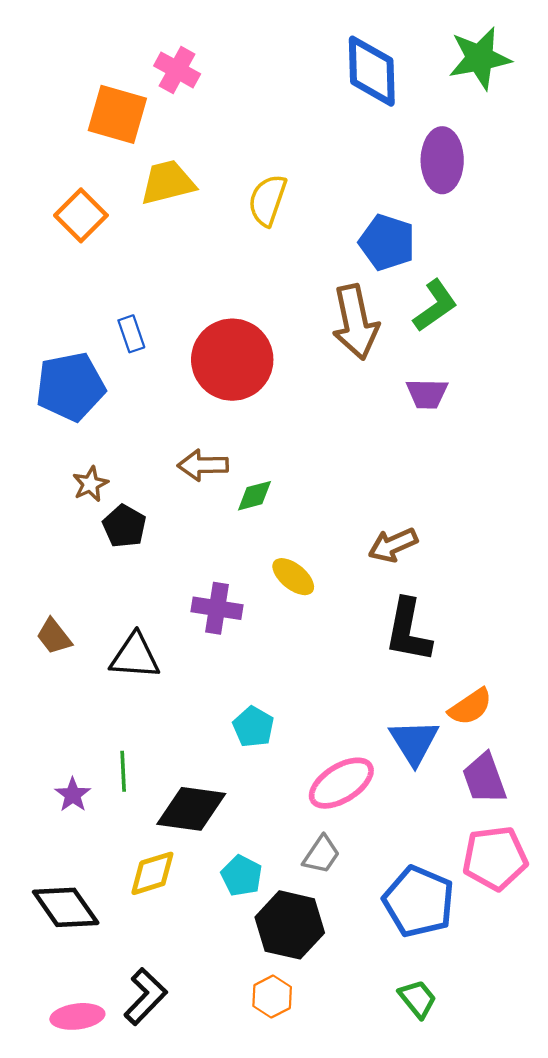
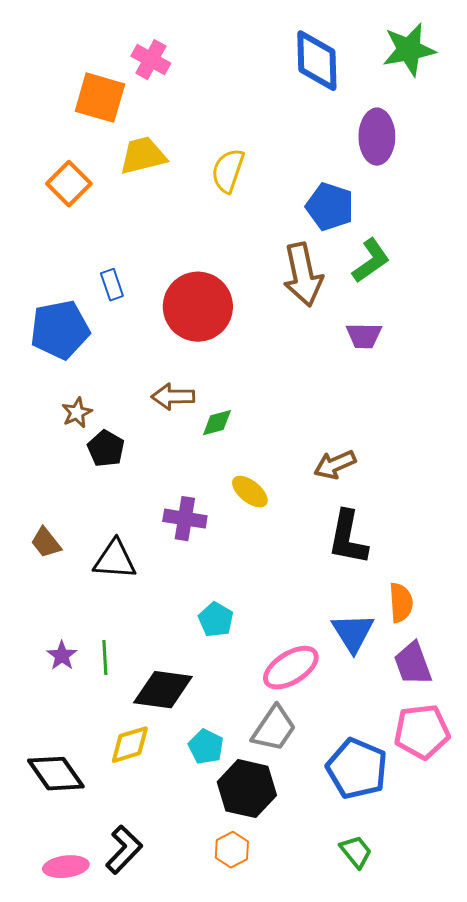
orange semicircle: (470, 707) -> (401, 603), turned -60
purple star: (73, 795) -> (62, 656), moved
gray trapezoid: (321, 855) -> (274, 729), size x1.4

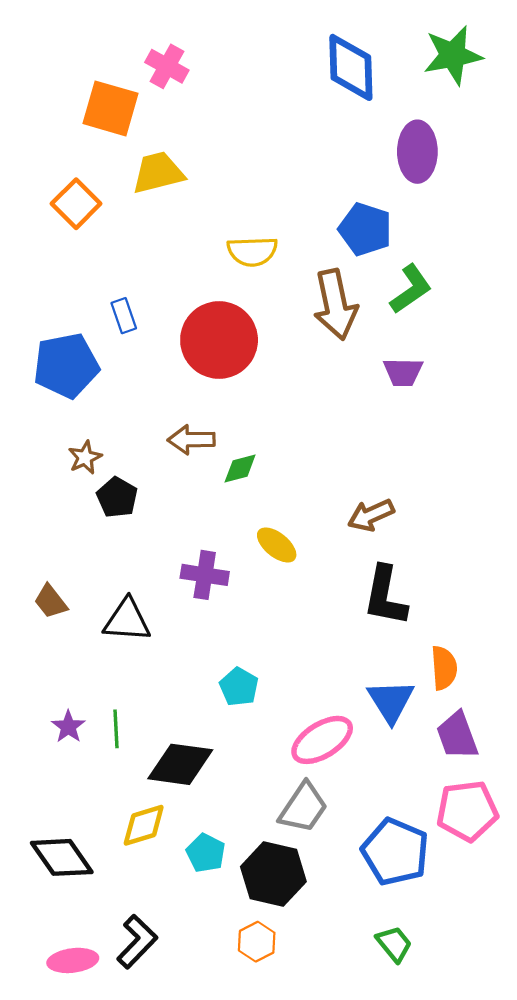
yellow semicircle: (228, 171) -> (252, 251), moved, turned -111
cyan pentagon: (206, 747) -> (206, 853), moved

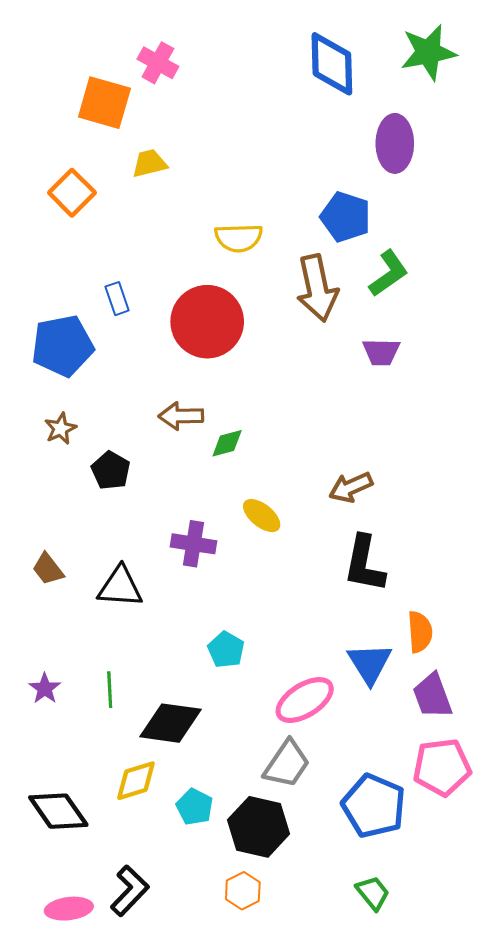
yellow trapezoid: (158, 173) -> (150, 163), size x0.7
brown star: (85, 457) -> (60, 429), moved
purple star: (68, 727) -> (45, 688), moved

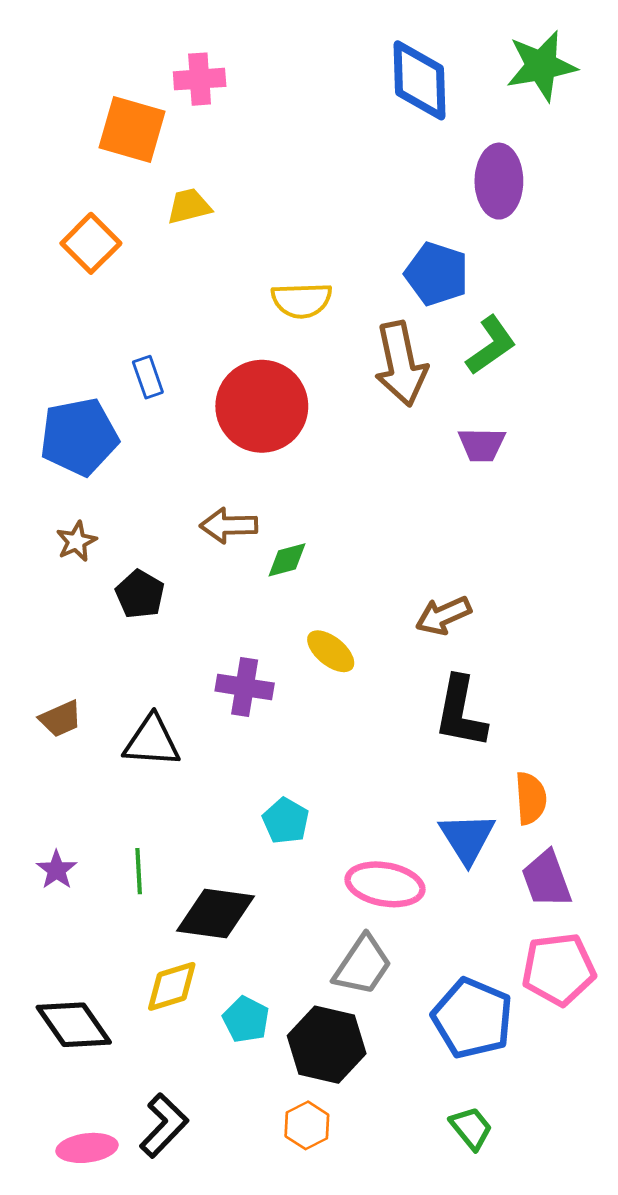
pink cross: (158, 63) -> (200, 79), turned -33
brown trapezoid: (48, 569) -> (61, 719), turned -76
pink ellipse: (305, 700) -> (385, 884), turned 42

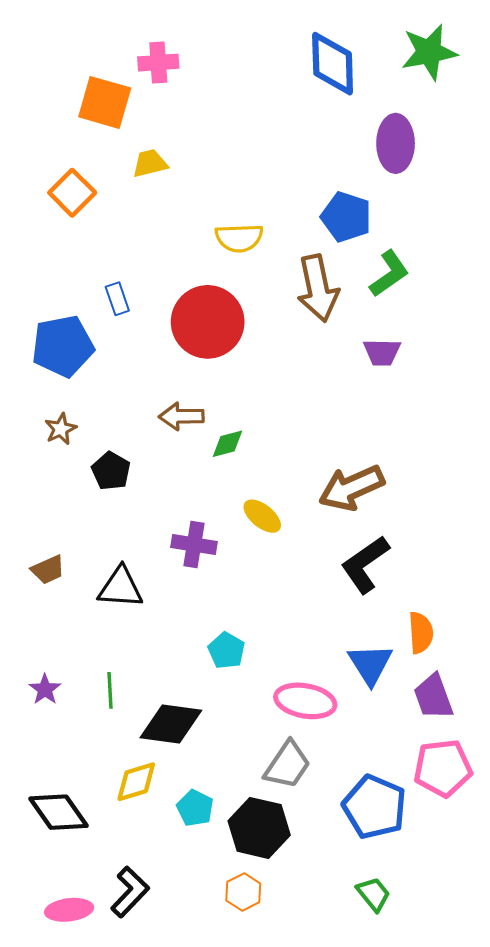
brown arrow: (443, 615) -> (351, 488), size x1.5
black L-shape: (461, 712) -> (365, 564), turned 44

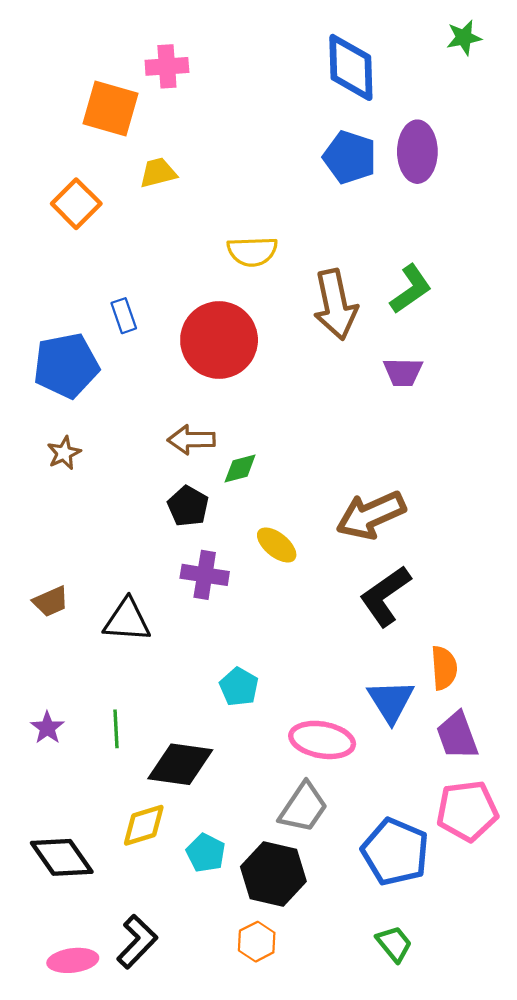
green star: (429, 52) -> (464, 38), moved, size x0.6
blue pentagon: (346, 217) -> (350, 157), moved
black pentagon: (111, 471) -> (188, 506), moved

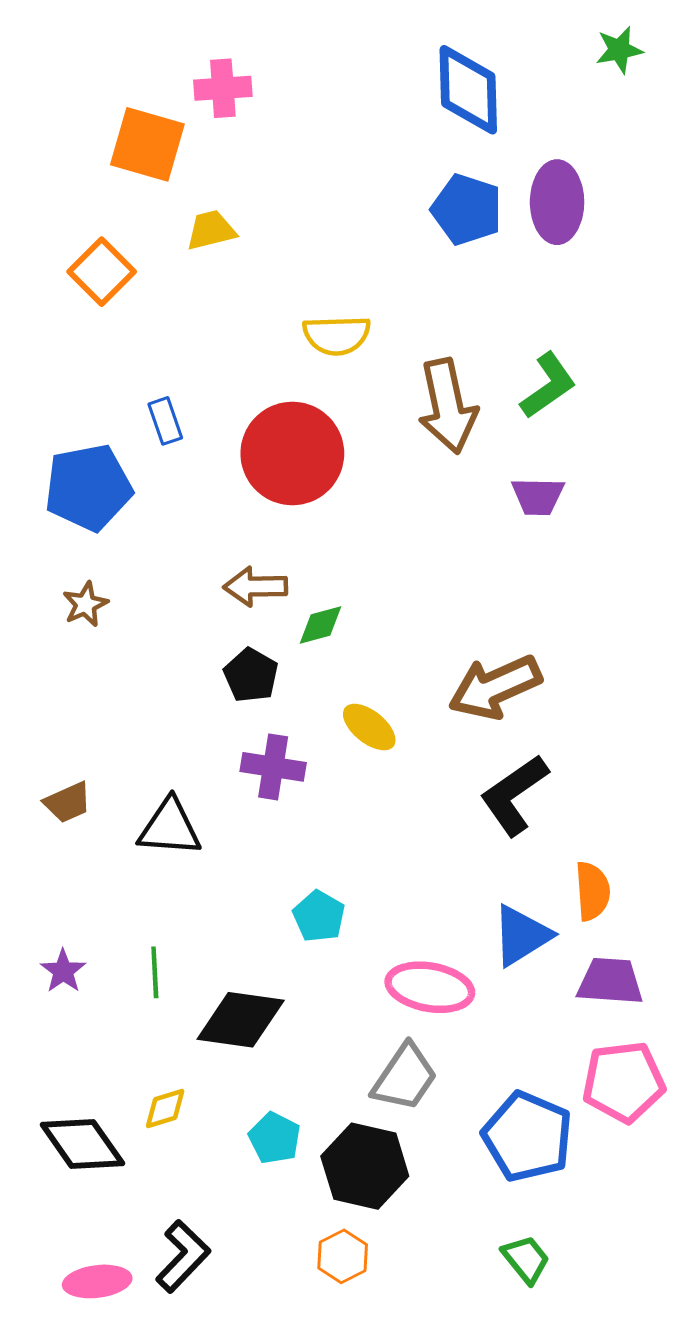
blue triangle: (391, 701) -> (522, 935), turned 30
purple trapezoid: (457, 736) -> (610, 981), turned 114
yellow diamond: (144, 825) -> (165, 1108), moved, size x0.7

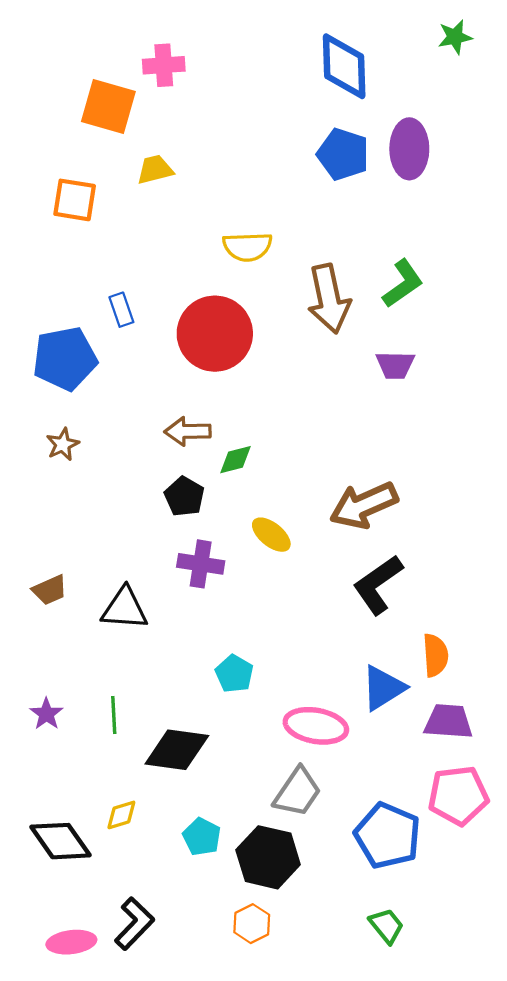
orange square: (102, 272) -> (75, 200), turned -36

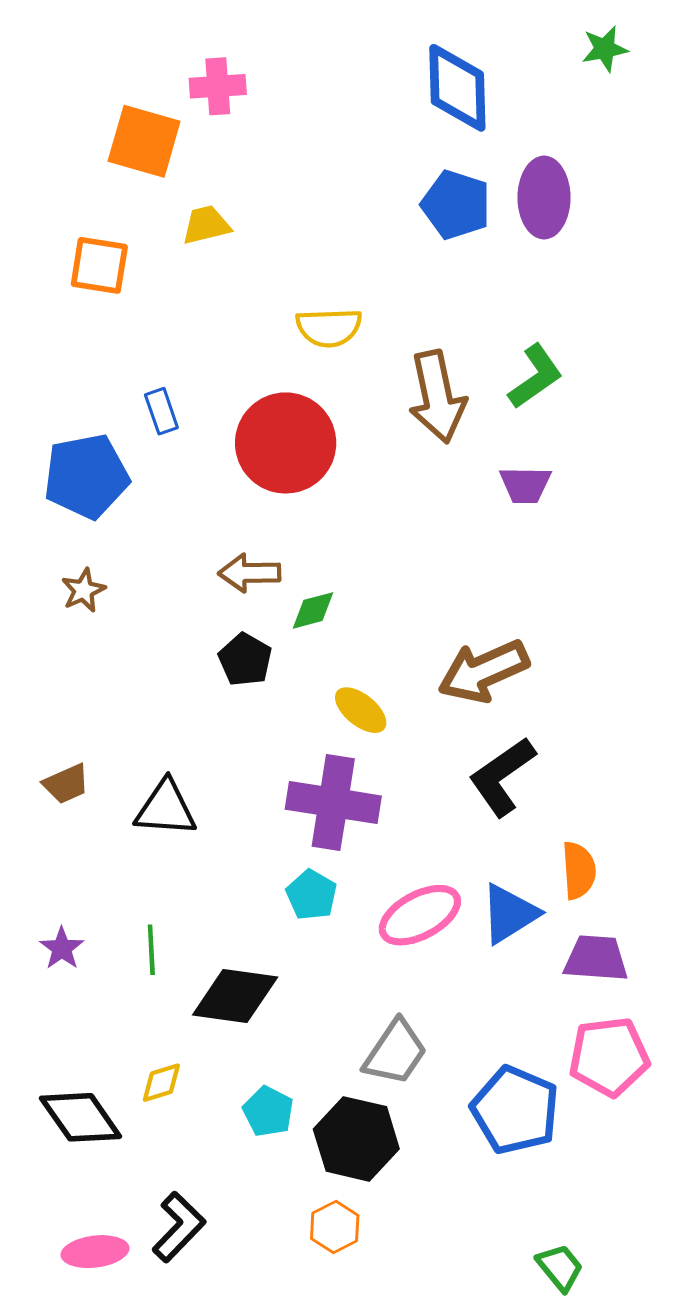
purple cross: (201, 564) -> (333, 803), moved, size x1.5
pink ellipse: (316, 726) -> (420, 915), moved, turned -38
green trapezoid: (386, 926) -> (560, 1267), moved

